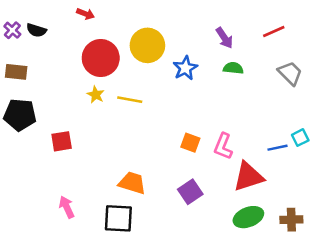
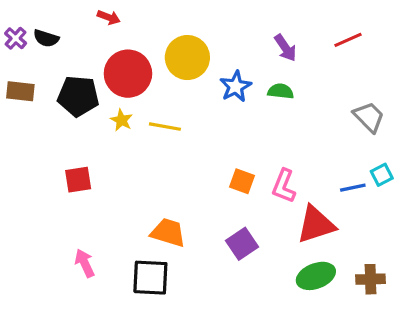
green semicircle: (233, 68) -> (281, 91), moved
gray trapezoid: (290, 73) -> (369, 117), moved
black pentagon: (20, 115) -> (78, 96), moved

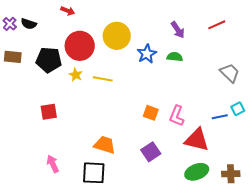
red triangle: (316, 225) -> (197, 140), turned 32

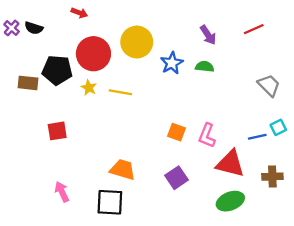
brown rectangle: (13, 57) -> (28, 83), moved
brown cross: (231, 174) -> (272, 177), moved

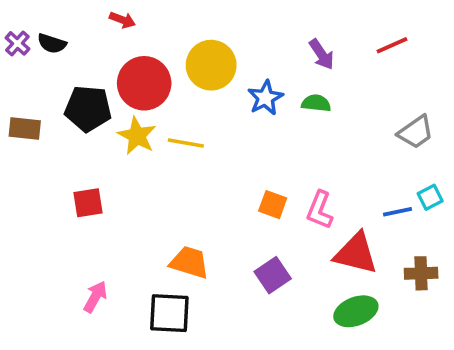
brown rectangle: (28, 83) -> (25, 129), moved
gray trapezoid: (269, 85) -> (416, 132), turned 100
yellow star: (89, 88) -> (137, 136), size x1.5
pink arrow: (62, 192) -> (95, 297), turned 54

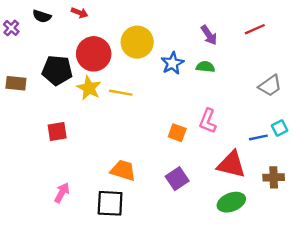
black semicircle: (52, 43) -> (42, 16), moved
pink L-shape: (320, 210) -> (208, 121), moved

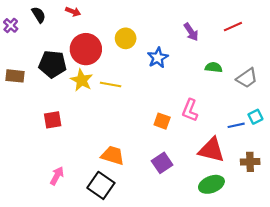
black semicircle: (42, 16) -> (39, 15), turned -140
yellow circle: (137, 42) -> (126, 38), size x0.7
green semicircle: (205, 67) -> (214, 67), moved
black square: (110, 203) -> (101, 185), turned 32

